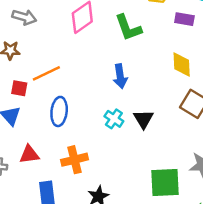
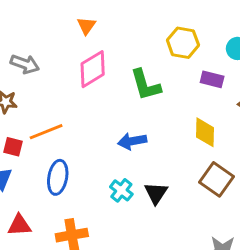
blue arrow: (120, 76) -> (132, 141), turned 85

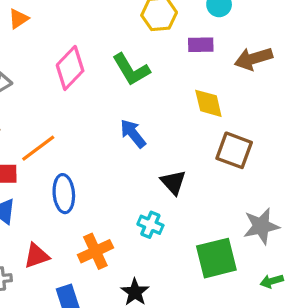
orange triangle: (86, 26) -> (18, 19), moved, turned 36
blue arrow: (132, 141) -> (133, 134), turned 76
cyan cross: (121, 190) -> (150, 225), moved

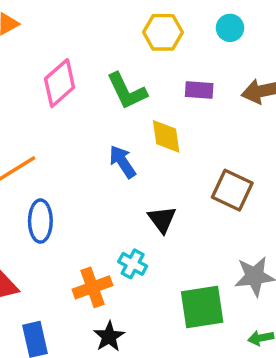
purple rectangle: (201, 45) -> (199, 90), moved
yellow diamond: (208, 103) -> (166, 136), moved
orange cross: (95, 251) -> (92, 287), moved

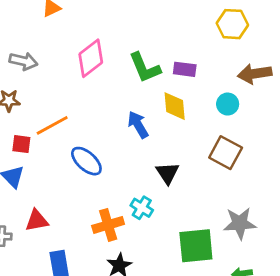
cyan circle: (230, 28) -> (228, 104), moved
yellow hexagon: (163, 32) -> (232, 24), moved
purple rectangle: (199, 90) -> (185, 69), moved
blue ellipse: (40, 221) -> (86, 161), moved, turned -52

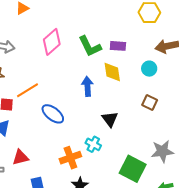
blue arrow: (138, 125) -> (87, 86), turned 30
brown square: (226, 153) -> (150, 103), size x0.7
green square: (196, 246) -> (133, 169), turned 36

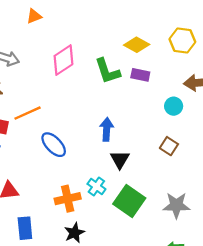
yellow diamond: (112, 72) -> (137, 45), moved, turned -60
blue arrow: (87, 86) -> (107, 129), moved
green square: (133, 169) -> (129, 201), moved

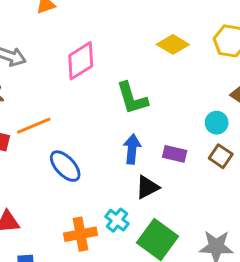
green L-shape: (107, 71) -> (132, 98), moved
purple rectangle: (140, 75) -> (175, 154), moved
brown square: (169, 146) -> (221, 156), moved
black triangle: (120, 159) -> (147, 187), turned 30

